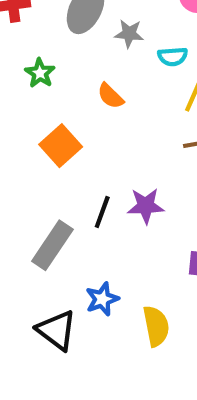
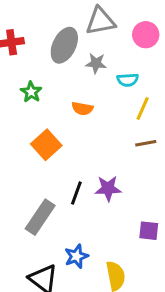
orange semicircle: (110, 96) -> (82, 109), turned -35

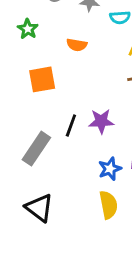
orange square: (46, 145) -> (42, 79), turned 32
blue star: (76, 256) -> (110, 169), moved

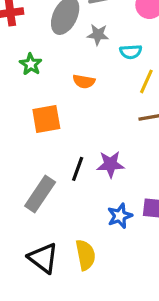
yellow semicircle: (108, 205) -> (85, 255), moved

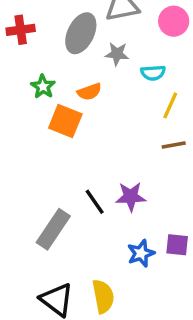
orange semicircle: (84, 81) -> (89, 92), moved, turned -30
orange square: (46, 119) -> (65, 121), moved, turned 32
black line: (78, 169) -> (95, 202), turned -55

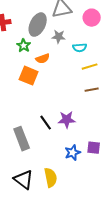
green star: (43, 87) -> (24, 46), moved
yellow line: (170, 105) -> (90, 67), turned 49
gray rectangle: (53, 229) -> (22, 139), turned -55

